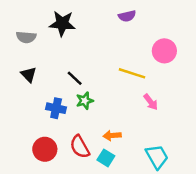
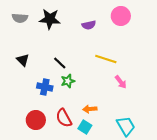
purple semicircle: (127, 16) -> (89, 25), moved
gray semicircle: (26, 37) -> (20, 18), moved
pink circle: (164, 51) -> (121, 16), moved

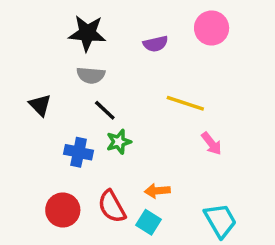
gray semicircle: (20, 18) -> (91, 75), moved

